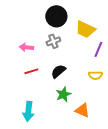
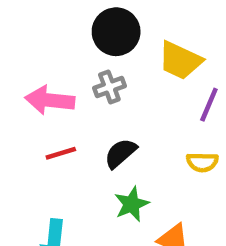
pink arrow: (26, 47) -> (50, 100), size x1.5

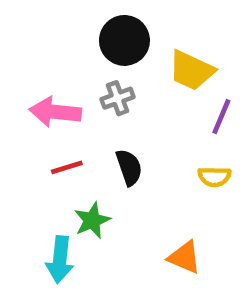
black semicircle: (120, 153) -> (129, 167), turned 112
green star: (132, 204) -> (92, 220), moved

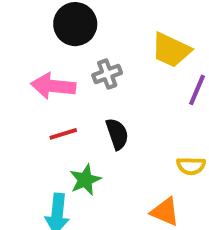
black circle: (124, 40) -> (75, 24), moved
yellow semicircle: (214, 177) -> (191, 166), moved

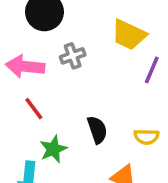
red line: (63, 134) -> (34, 109), turned 70
black semicircle: (117, 134) -> (97, 130), moved

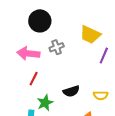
red line: (34, 109) -> (34, 79), turned 64
black semicircle: (97, 130) -> (71, 91), turned 91

